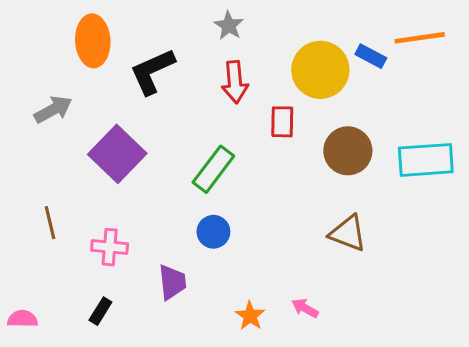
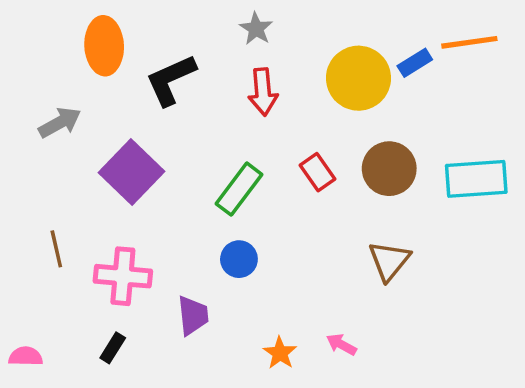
blue rectangle: (371, 56) -> (415, 63), turned -60
red rectangle: (282, 122) -> (317, 172), moved, turned -36
brown triangle: (348, 233) -> (389, 261), turned 48
pink cross: (110, 247) -> (123, 276), size x1.4

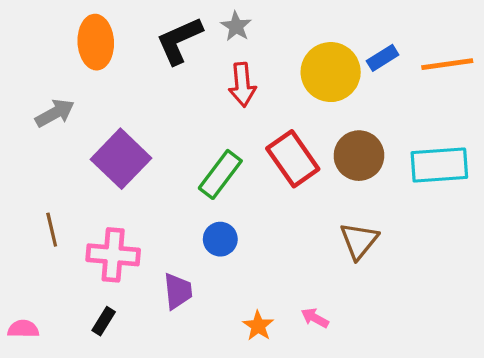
orange line: (469, 42) -> (447, 64), moved
black L-shape: (171, 80) -> (179, 41), moved
red rectangle: (317, 172) -> (293, 159), size x1.6

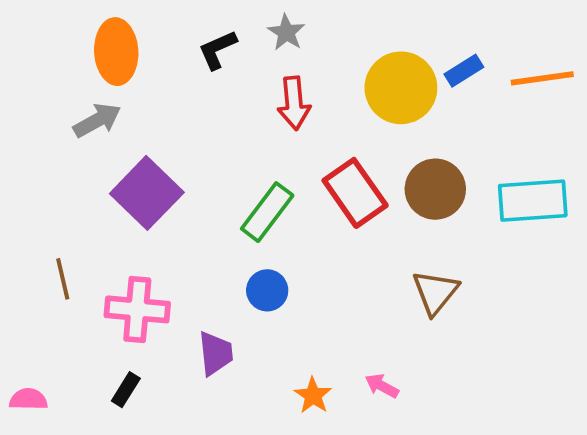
black L-shape: (179, 41) -> (218, 50), size x0.7
gray arrow: (55, 113) -> (97, 120), moved

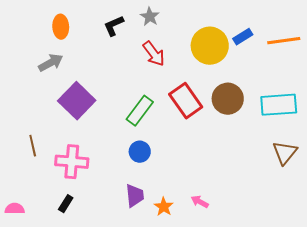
orange ellipse: (116, 52) -> (61, 27), size x0.7
red arrow: (294, 103) -> (154, 54), turned -32
brown triangle: (435, 292) -> (285, 153), moved
purple trapezoid: (216, 353) -> (135, 196), moved

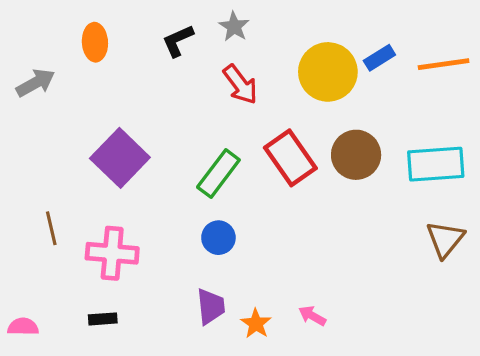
gray arrow: (51, 63) -> (36, 83), moved
black rectangle: (66, 204) -> (103, 319), turned 54

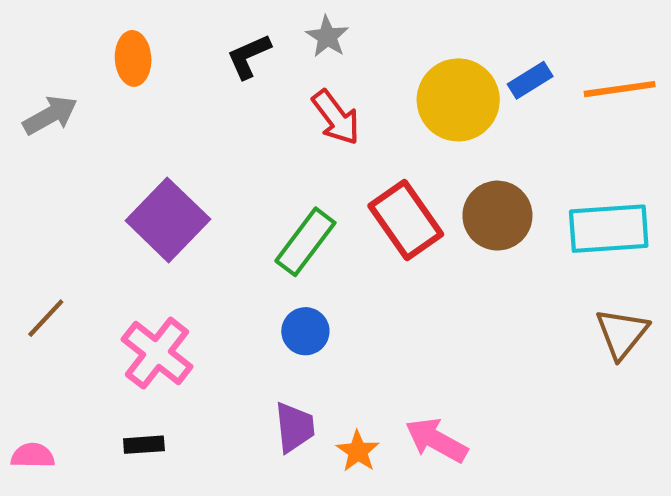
brown line: (51, 228) -> (46, 318), moved, turned 56
pink cross: (112, 253) -> (157, 353), turned 33
pink arrow: (312, 316) -> (436, 440), size x1.6

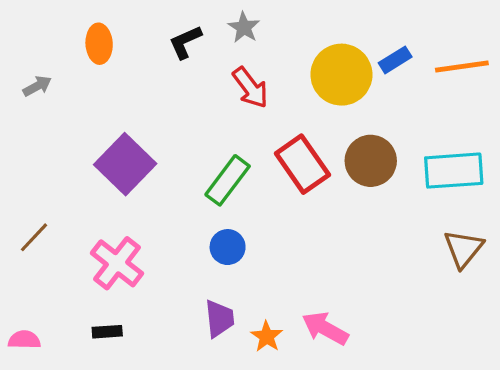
gray arrow: (50, 115) -> (37, 86), size x0.7

